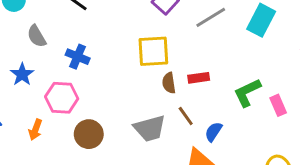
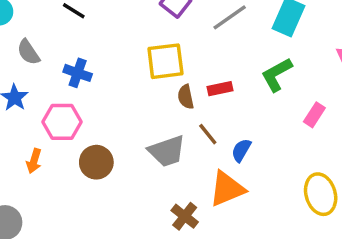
green L-shape: (247, 93) -> (277, 75), moved
pink rectangle: (278, 105) -> (314, 115), turned 60

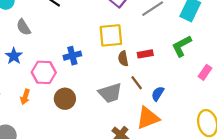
blue cross: (78, 73) -> (72, 56), moved, turned -35

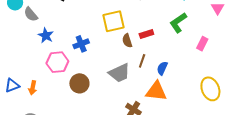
gray semicircle: (24, 27) -> (31, 14), moved
blue star: (14, 56) -> (46, 36), moved
brown line: (137, 83) -> (142, 61), turned 64
orange arrow: (25, 97) -> (33, 88), moved
orange triangle: (148, 118) -> (156, 91), turned 35

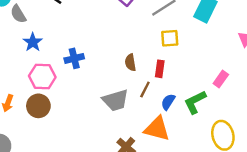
yellow square: (113, 21) -> (170, 38), moved, size x0.7
green L-shape: (178, 23) -> (195, 102), moved
red rectangle: (146, 34) -> (160, 69), moved, turned -72
brown circle: (79, 83) -> (38, 106), moved

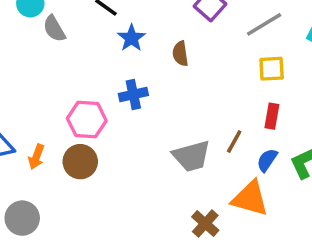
blue star: (33, 42) -> (131, 38), moved
brown semicircle: (130, 62) -> (180, 54), moved
red rectangle: (160, 69) -> (272, 116), moved

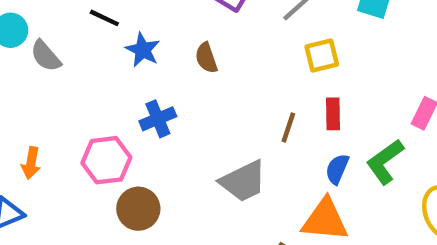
brown line: (234, 142) -> (288, 128), moved
orange arrow: (36, 157) -> (31, 163), moved
brown circle: (80, 162) -> (138, 209), moved

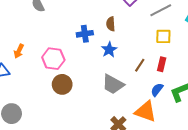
blue star: (143, 50) -> (109, 50), moved
blue cross: (158, 119) -> (85, 34), moved
gray trapezoid: (243, 181) -> (113, 84), turned 40

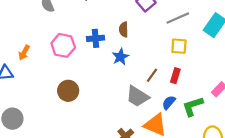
pink hexagon: (53, 59) -> (63, 45), moved
gray trapezoid: (113, 84) -> (137, 96), moved

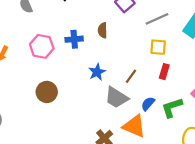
blue star: (120, 57) -> (97, 72), moved
red rectangle: (175, 76) -> (164, 72), moved

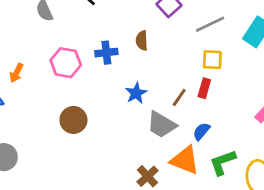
red rectangle: (164, 72) -> (204, 88), moved
green L-shape: (172, 108) -> (223, 162), moved

